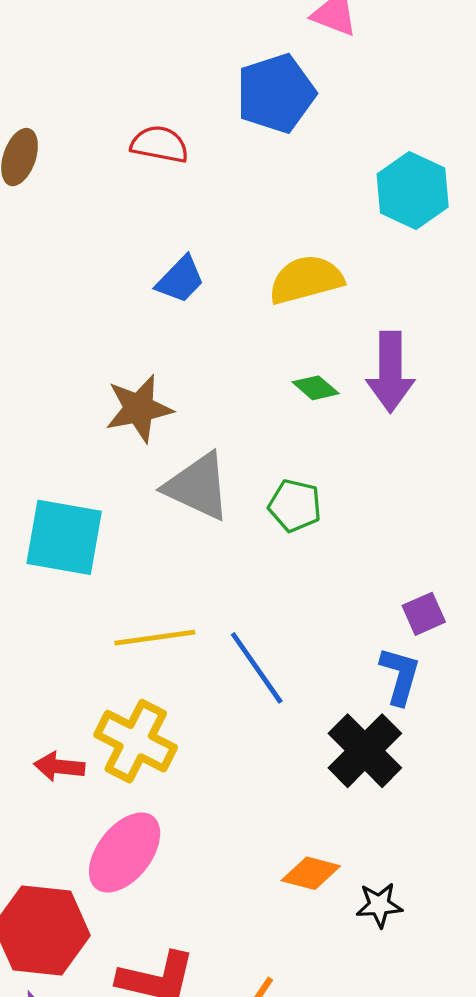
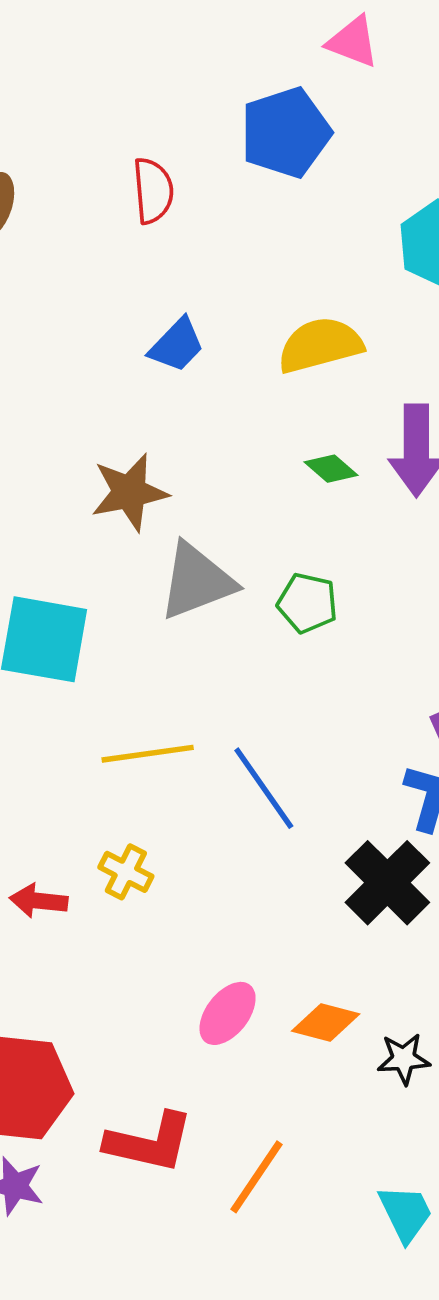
red semicircle: (160, 144) -> (153, 191), turned 74
gray triangle: (198, 486) -> (197, 581), turned -46
yellow cross: (136, 741) -> (126, 872), size x0.6
pink ellipse: (125, 853) -> (228, 1013), moved, size x0.7

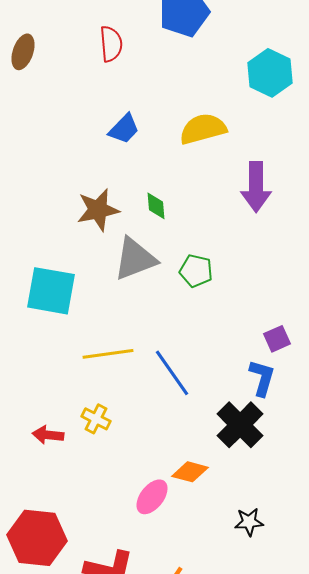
green diamond: (331, 469) -> (156, 206), moved, turned 44
orange diamond: (326, 1023) -> (190, 472), moved

